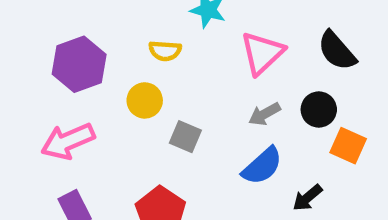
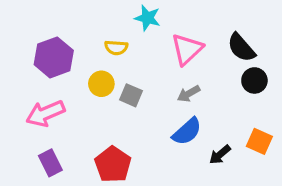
black circle: (319, 110) -> (254, 80), moved
gray square: (185, 137) -> (131, 95), moved
orange square: (348, 146) -> (259, 141), moved

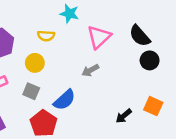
gray arrow: (189, 94) -> (90, 70), moved
gray square: (131, 95) -> (31, 91), moved
blue semicircle: (187, 132) -> (64, 100), moved

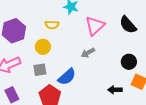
black circle: (150, 60) -> (129, 62), moved
gray square: (31, 91) -> (40, 70), turned -32
black arrow: (124, 116) -> (115, 90), turned 40

